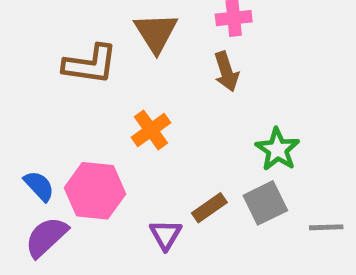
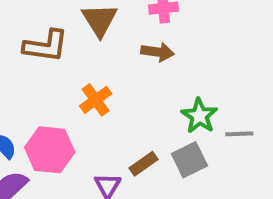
brown arrow: (226, 72) -> (157, 52), turned -64
gray line: (326, 227) -> (239, 134), moved

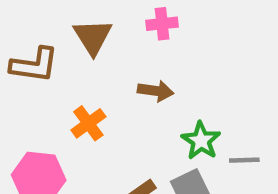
brown arrow: (157, 52) -> (156, 91), moved

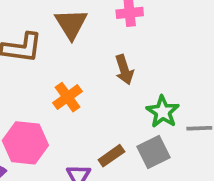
brown arrow: (156, 91) -> (124, 70), turned 64

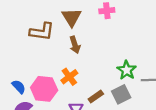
brown arrow: (124, 70) -> (75, 45), moved
orange cross: (67, 97) -> (69, 77), moved

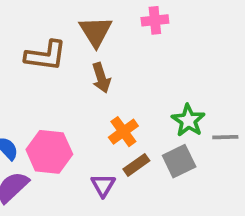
orange cross: (69, 77) -> (123, 132), moved

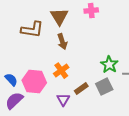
orange cross: (123, 132) -> (61, 71), moved

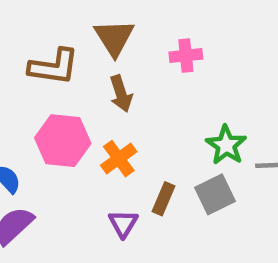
pink cross: (91, 11) -> (186, 56), moved
pink hexagon: (34, 82) -> (63, 141), moved
brown rectangle: (81, 89) -> (163, 199), turned -32

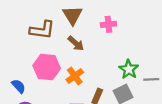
brown arrow: (121, 94) -> (76, 43), turned -30

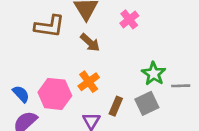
pink cross: (108, 24) -> (129, 19), turned -32
pink hexagon: (47, 67) -> (55, 94), moved

